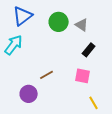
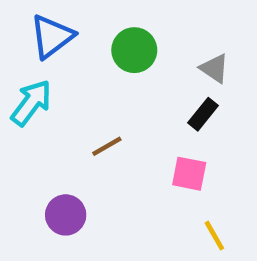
gray triangle: (82, 25) -> (214, 68), moved
brown line: (47, 75) -> (107, 146), moved

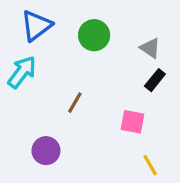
black rectangle: (203, 114) -> (155, 80), moved
brown line: (107, 146) -> (75, 103), turned -30

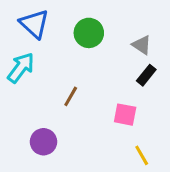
blue triangle: (36, 26) -> (34, 24), turned -40

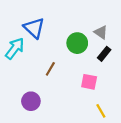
blue triangle: (34, 24) -> (34, 28), moved
green circle: (89, 33) -> (77, 43), moved

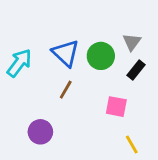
blue triangle: (34, 28) -> (66, 53), moved
gray triangle: (101, 32) -> (132, 42), turned 32

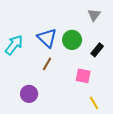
gray triangle: (132, 42) -> (94, 15), moved

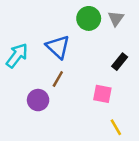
green circle: (72, 40) -> (89, 18), moved
purple circle: (29, 94) -> (38, 100), moved

